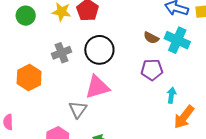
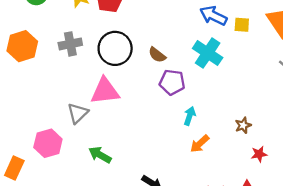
brown semicircle: (151, 38) -> (157, 55), moved
orange hexagon: (29, 77) -> (22, 46), moved
orange arrow: (184, 117) -> (200, 144), size x0.7

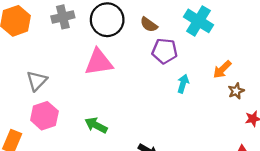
gray triangle: (78, 113) -> (37, 81), moved
orange arrow: (200, 144) -> (222, 69), moved

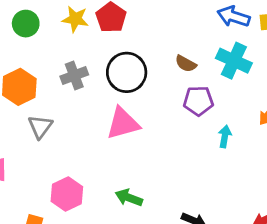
brown semicircle: (149, 25) -> (186, 64), moved
gray triangle: (37, 81) -> (40, 127), moved

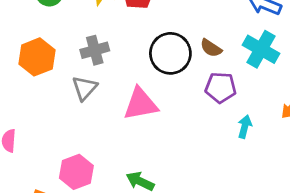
black circle: (127, 72) -> (170, 53), moved
gray triangle: (40, 127) -> (85, 88), moved

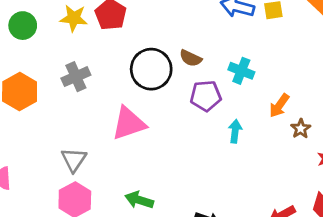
cyan cross: (261, 49) -> (241, 71), moved, size x0.7
gray triangle: (85, 88) -> (74, 160), moved

